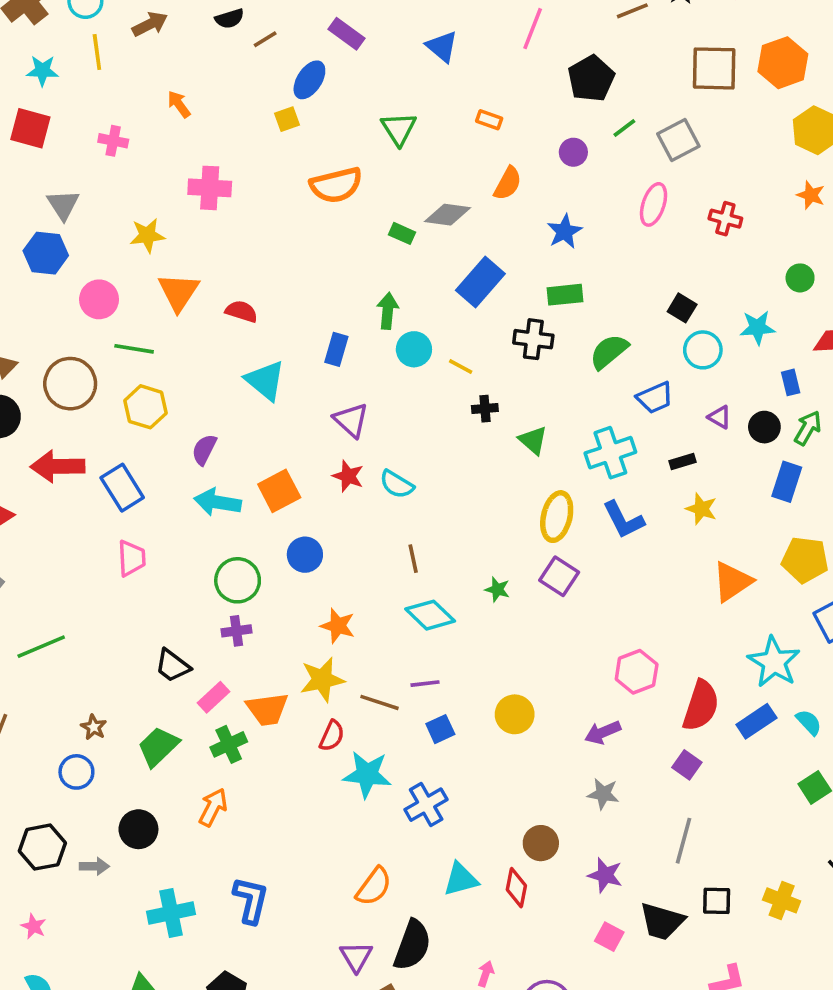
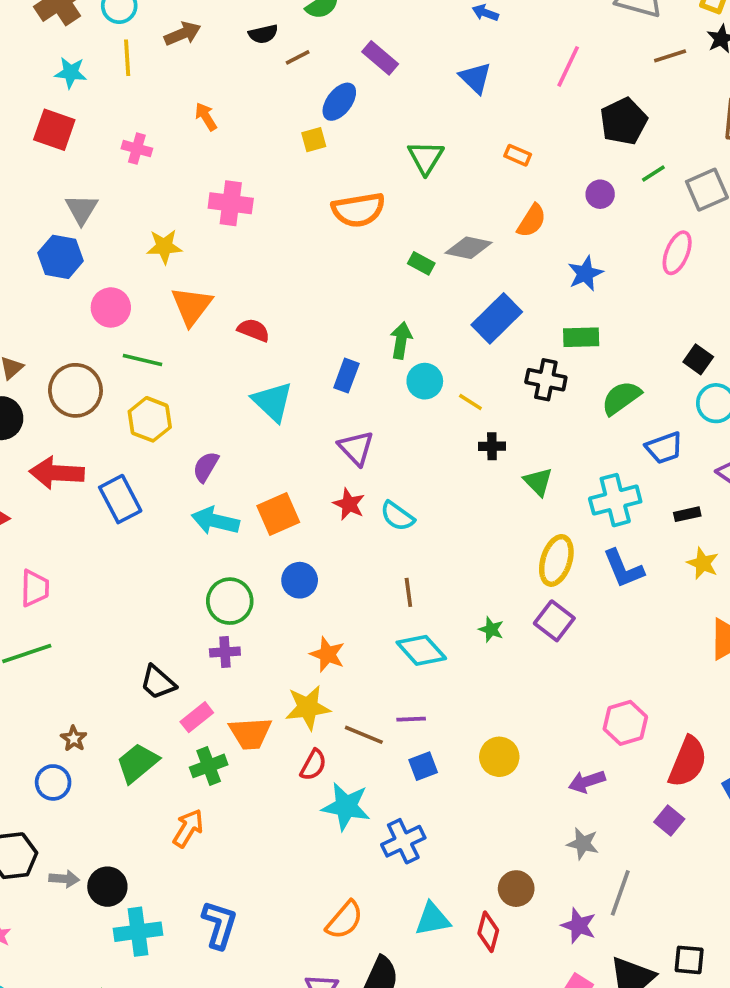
pink trapezoid: (132, 558) -> (35, 588), moved
black circle: (138, 829) -> (107, 887), moved
gray line: (684, 841) -> (620, 893), moved

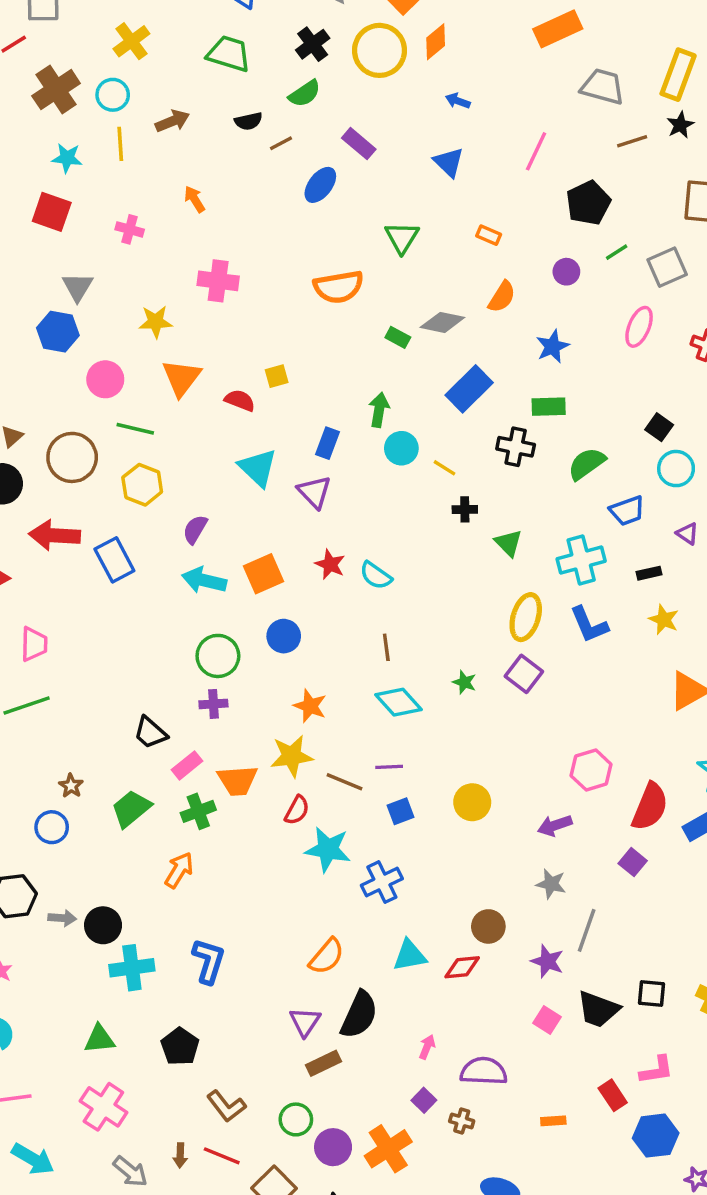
yellow square: (314, 140) -> (277, 376), moved
purple triangle: (356, 448) -> (314, 492), moved
red diamond: (488, 932) -> (462, 967), turned 69

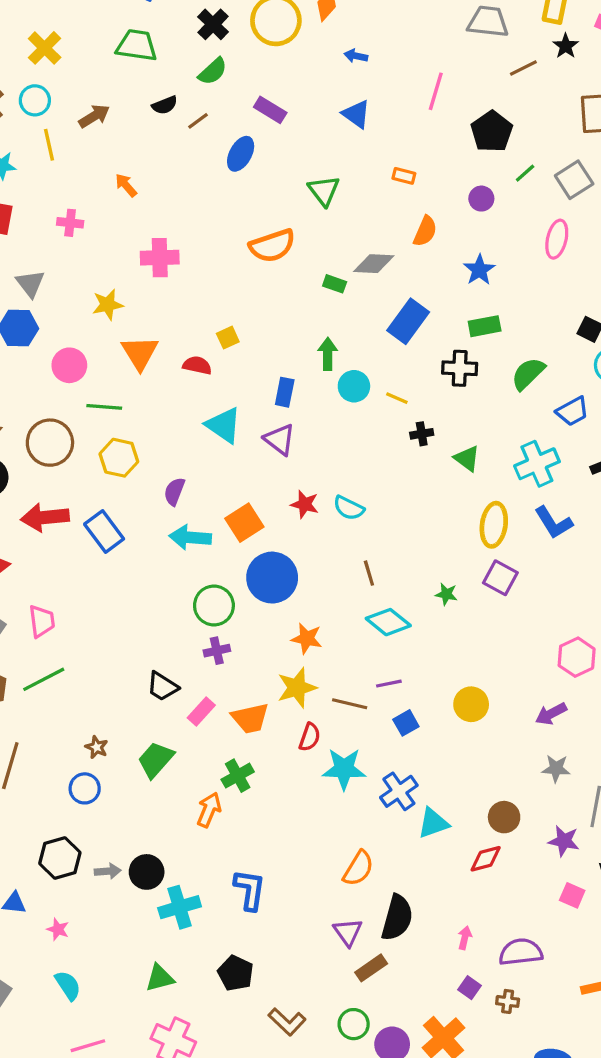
blue circle: (284, 636) -> (272, 578), size x1.6
green cross: (198, 811) -> (238, 776), moved
cyan triangle: (410, 955) -> (433, 823), moved

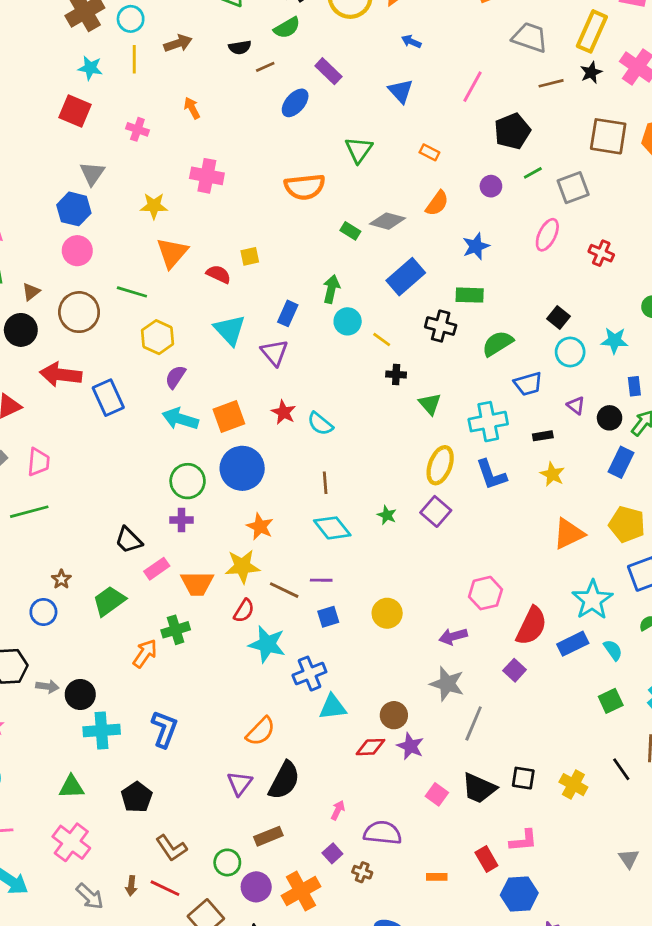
pink circle: (69, 365) -> (77, 251), moved
yellow hexagon: (119, 458) -> (158, 337), moved
gray star: (556, 769) -> (447, 684), size x1.4
purple star: (564, 841) -> (410, 746), moved
brown rectangle: (371, 968) -> (268, 836), moved

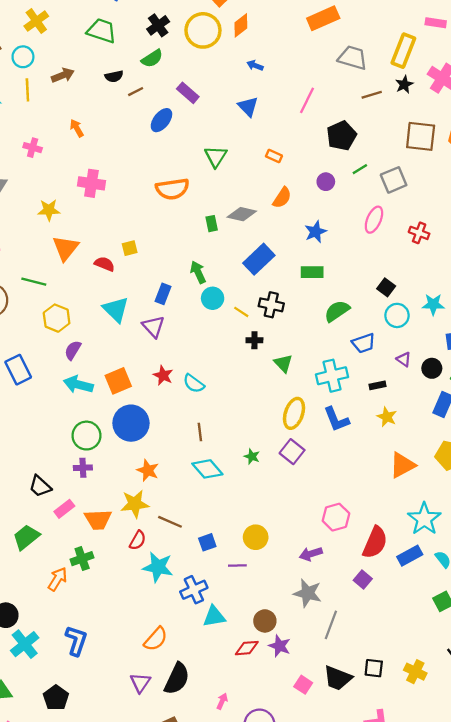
green rectangle: (350, 231) -> (212, 224), turned 49
green arrow: (331, 289) -> (198, 272), turned -35
black cross: (441, 326) -> (271, 305), moved
purple line: (321, 580) -> (237, 565), moved
cyan cross: (102, 731) -> (25, 644), turned -32

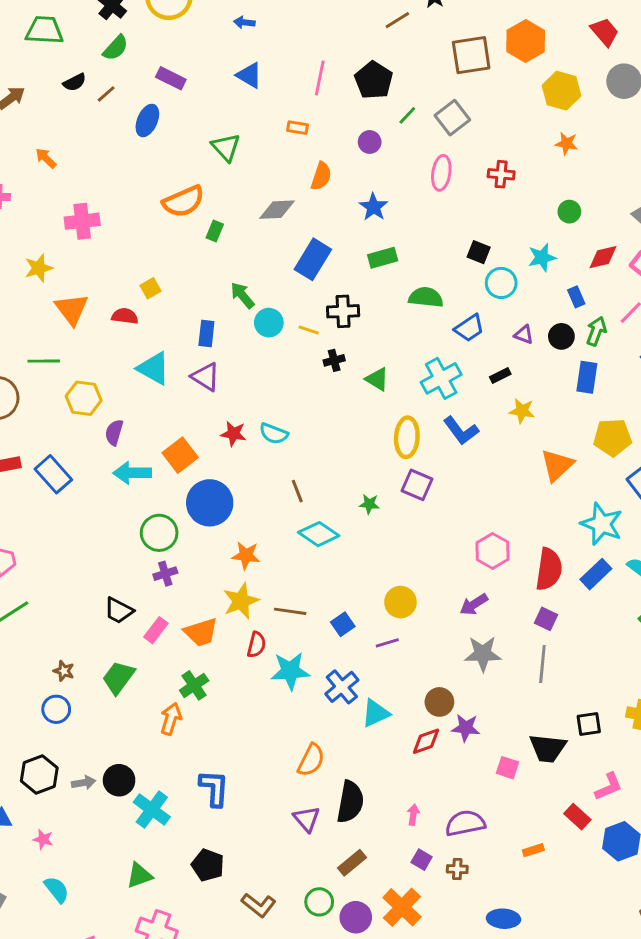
pink line: (307, 100) -> (320, 78), moved
green rectangle: (212, 224) -> (215, 231), moved, turned 49
green semicircle: (337, 311) -> (426, 297), turned 56
gray line: (331, 625) -> (542, 664), moved

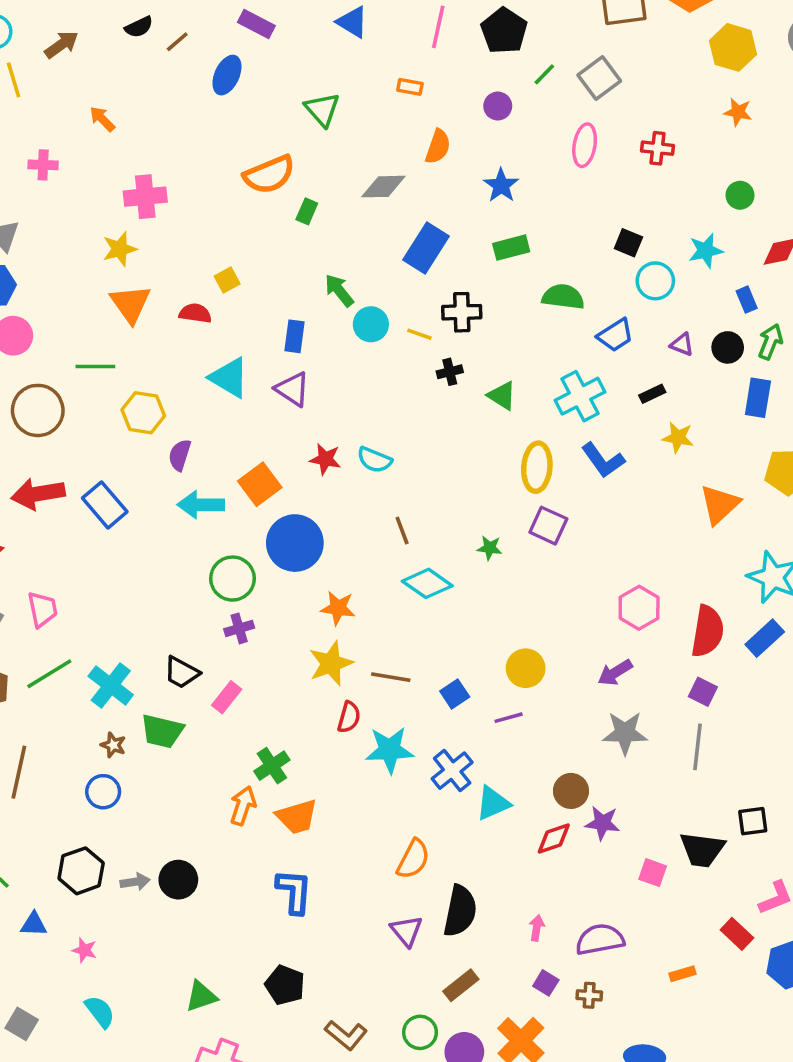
yellow star: (39, 268) -> (120, 249), moved
orange trapezoid: (201, 632) -> (297, 817), moved
green trapezoid: (118, 678) -> (162, 731), moved, turned -114
cyan cross: (152, 810) -> (111, 685), moved

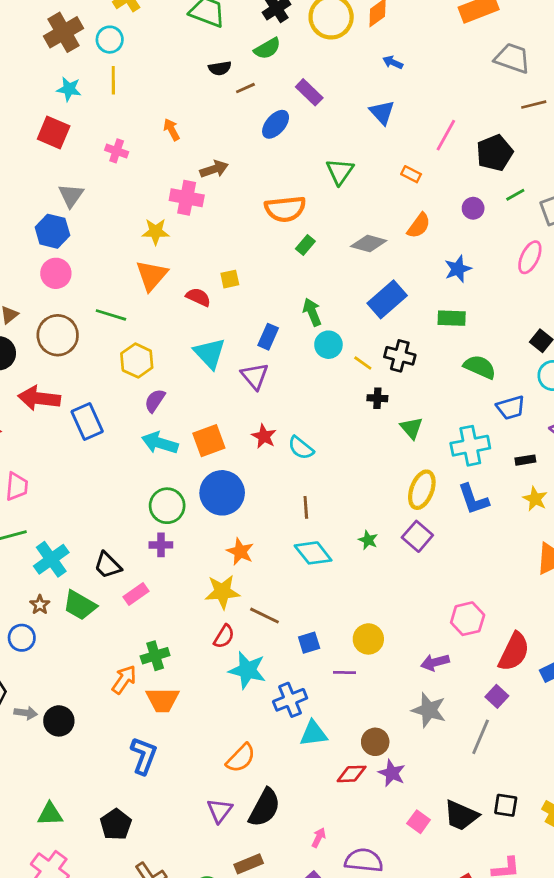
brown arrow: (61, 45) -> (214, 169), moved

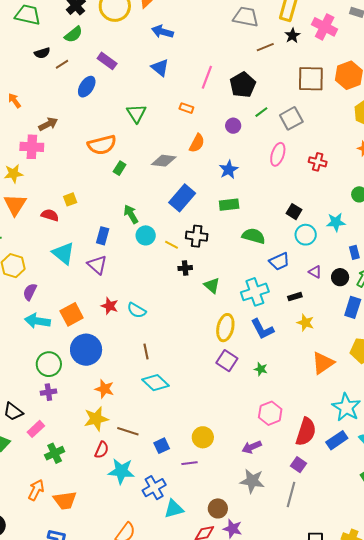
blue arrow: (393, 62) -> (162, 32), size x1.5
green star: (368, 540) -> (261, 369), moved
green cross: (155, 656) -> (55, 453), moved

